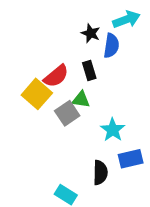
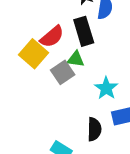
black rectangle: (89, 71) -> (84, 31), size x1.5

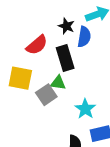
red semicircle: (52, 37) -> (37, 45), moved
yellow square: (33, 54) -> (20, 78), turned -30

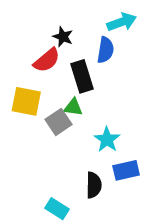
black star: (66, 26) -> (63, 37), moved

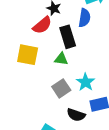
gray square: (58, 122) -> (61, 88), moved
black semicircle: (94, 185) -> (76, 115), turned 108

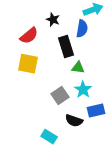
red semicircle: (42, 25) -> (29, 36), moved
green triangle: (61, 59) -> (78, 68), moved

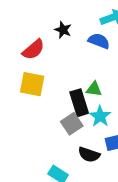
blue semicircle: (82, 29) -> (99, 41), turned -78
black rectangle: (66, 47) -> (79, 103), moved

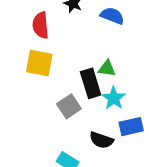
red semicircle: (33, 50) -> (41, 25), turned 125
gray square: (72, 124) -> (69, 106), moved

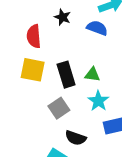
black rectangle: (91, 83) -> (66, 75), moved
black semicircle: (101, 140) -> (76, 138), moved

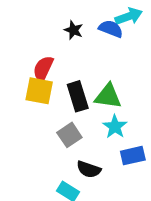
blue semicircle: (97, 28) -> (111, 29), moved
red semicircle: (34, 36) -> (43, 69), moved, turned 30
green triangle: (92, 75) -> (108, 96), size x1.5

